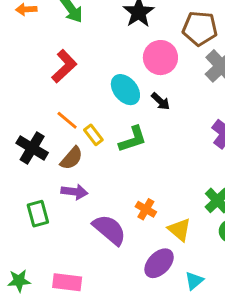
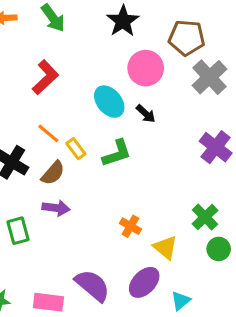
purple semicircle: (109, 230) -> (92, 285), moved

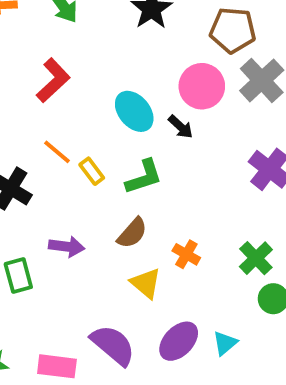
pink circle: (146, 68) -> (202, 86), moved
brown semicircle: (53, 173) -> (132, 233), moved
orange cross: (130, 226) -> (186, 254), moved
yellow triangle: (165, 247) -> (146, 283), moved
cyan triangle: (181, 301) -> (225, 343), moved

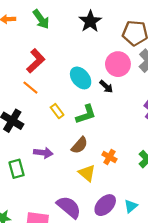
orange line: (57, 152) -> (30, 88), moved

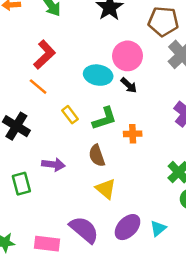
pink circle: (118, 64) -> (127, 56), moved
cyan ellipse: (81, 78) -> (98, 75), turned -40
brown semicircle: (80, 145) -> (97, 156), turned 120
orange cross: (109, 157) -> (133, 134), moved, turned -32

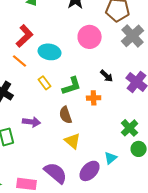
cyan ellipse: (98, 75) -> (50, 52), moved
black arrow: (129, 85) -> (107, 76), moved
cyan triangle: (158, 228) -> (111, 158), moved

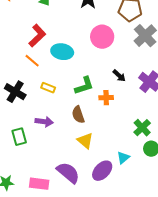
yellow rectangle: (45, 83) -> (48, 88), moved, turned -32

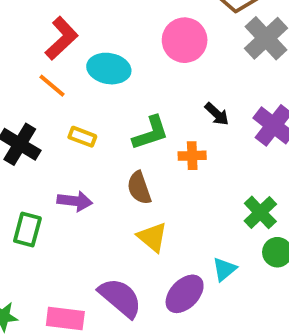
green rectangle: (19, 137) -> (27, 229), turned 30

